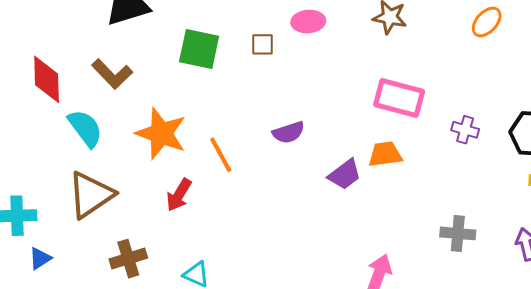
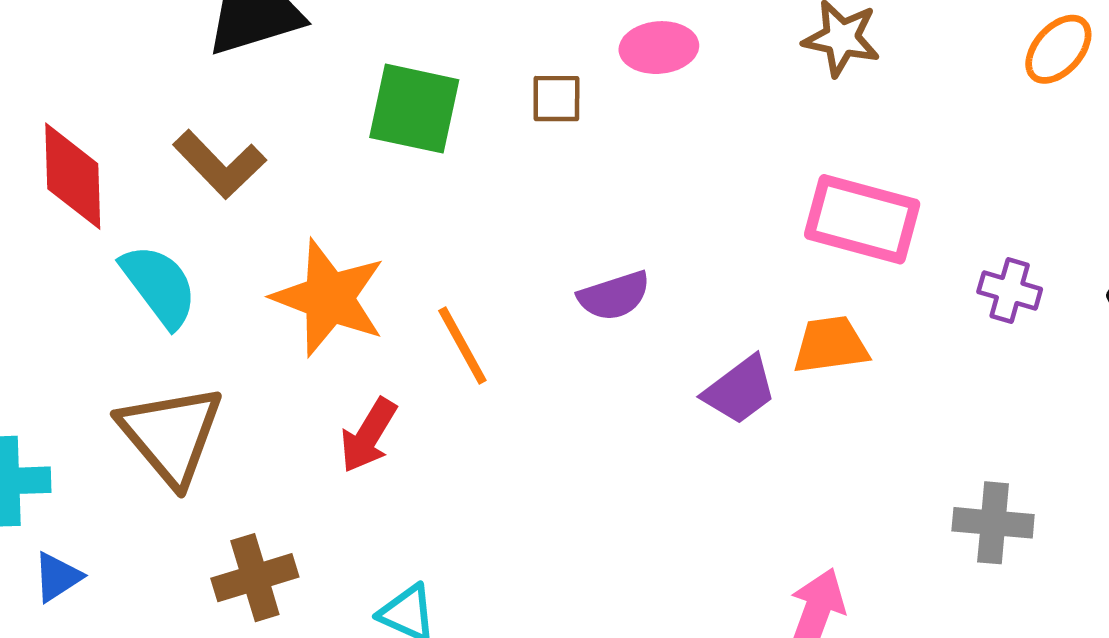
brown triangle: (91, 195) -> (171, 435), turned -36

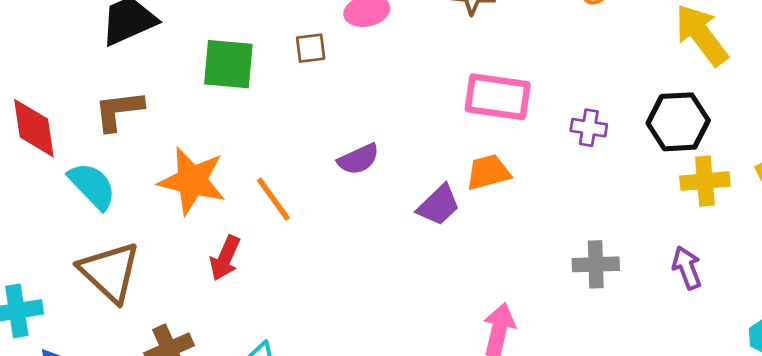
brown L-shape: (219, 164) -> (119, 111), turned 134

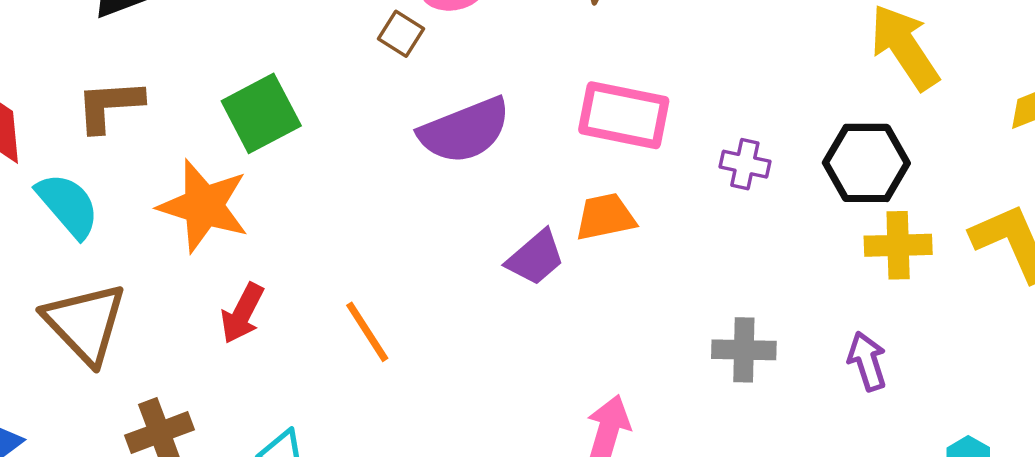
brown square: (311, 48) -> (401, 34), moved, turned 36
green square: (228, 64) -> (261, 113), moved, turned -36
purple semicircle: (358, 159) -> (465, 130), moved, size x1.6
orange line: (273, 199) -> (367, 332), moved

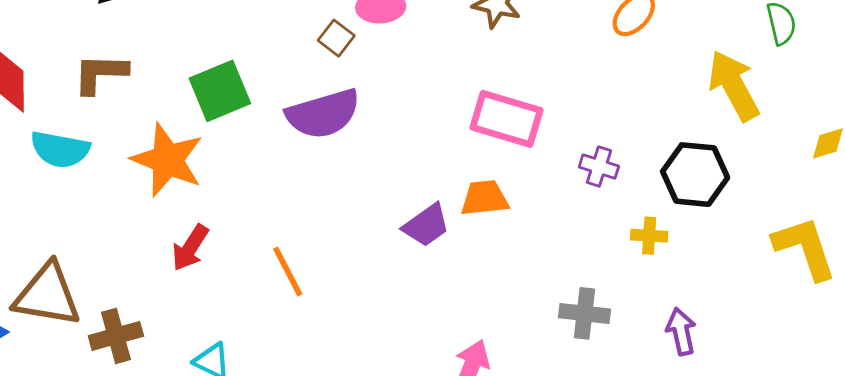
purple semicircle: (465, 130) -> (323, 114), moved
cyan semicircle: (68, 205) -> (60, 149), turned 136
yellow cross: (898, 245) -> (649, 236), moved, size x0.7
brown triangle: (85, 323) -> (47, 295), moved, turned -42

